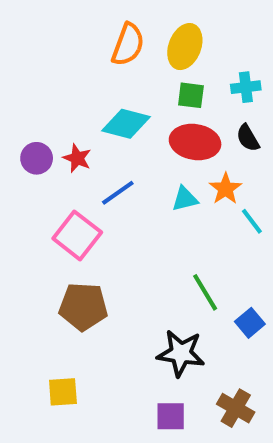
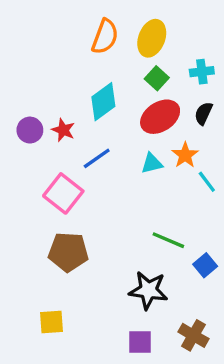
green square: (191, 95) -> (157, 78), turned 35
cyan diamond: (126, 124) -> (103, 102), turned -51
black semicircle: (248, 138) -> (203, 113), turned 55
red ellipse: (195, 142) -> (160, 117), turned -42
green line: (205, 292) -> (168, 240), turned -36

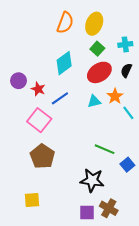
red star: (63, 130) -> (38, 89), moved
brown pentagon: (68, 252) -> (42, 156), turned 30
brown cross: (193, 335) -> (109, 208), moved

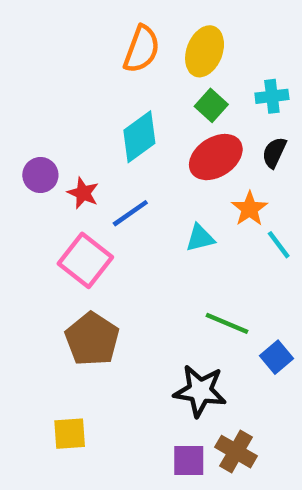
cyan triangle: (94, 101) -> (200, 238), moved

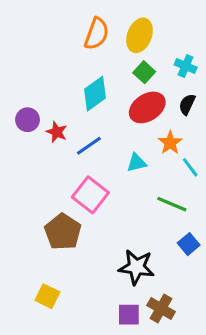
cyan cross: (272, 96) -> (186, 66), turned 30
pink square: (85, 260) -> (90, 195), moved
green line: (227, 323) -> (172, 204), moved
yellow square: (70, 434) -> (47, 296), turned 30

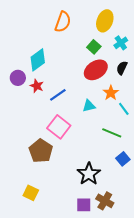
yellow ellipse: (140, 35) -> (105, 21), moved
cyan cross: (186, 66) -> (121, 43), turned 32
cyan diamond: (95, 94) -> (38, 60), moved
black star: (136, 267) -> (89, 174), turned 30

